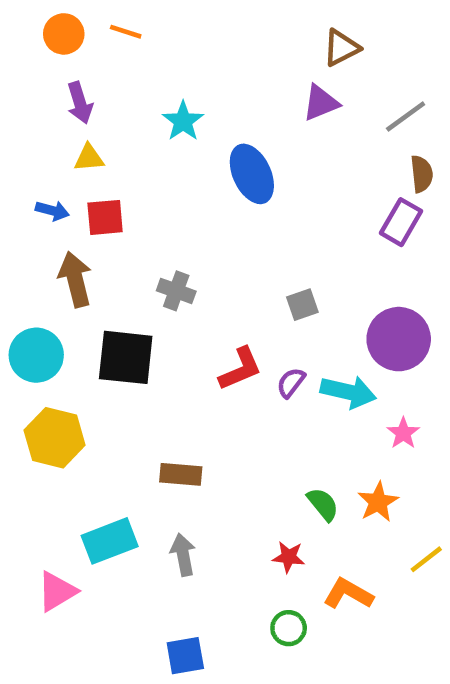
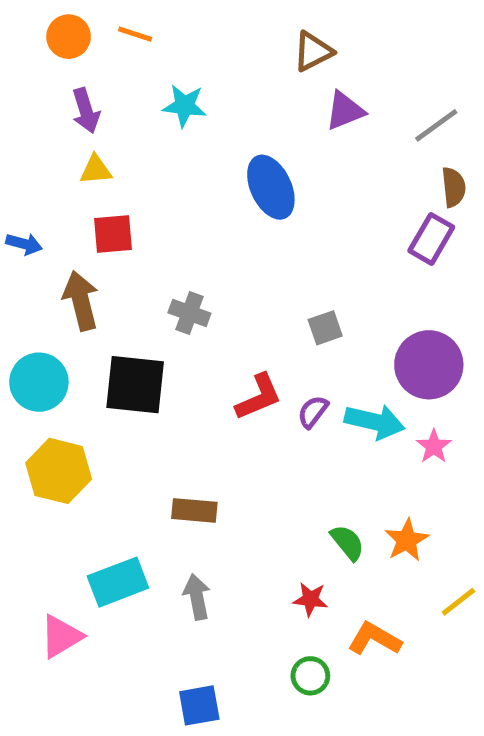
brown triangle: (341, 48) -> (313, 51), moved
cyan star: (183, 121) -> (185, 106), moved, turned -30
blue arrow: (52, 211) -> (24, 244), moved
pink star: (403, 433) -> (434, 446), moved

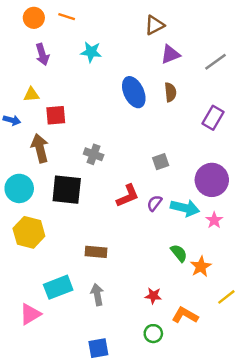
yellow triangle: (96, 170) -> (31, 95), moved
brown semicircle: (454, 187) -> (170, 92), moved
green semicircle: (347, 543) -> (179, 253), moved

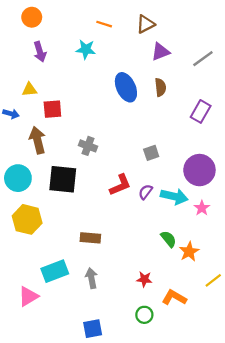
orange line: (67, 17) -> (104, 24), moved

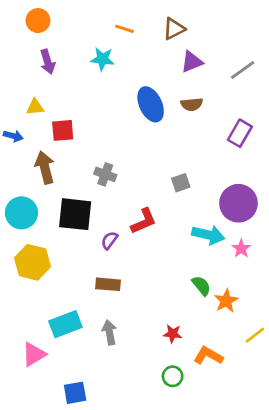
brown semicircle: (160, 87) -> (192, 104), turned 90
purple semicircle: (145, 192) -> (109, 240), moved
blue square: (93, 329) -> (75, 393), moved

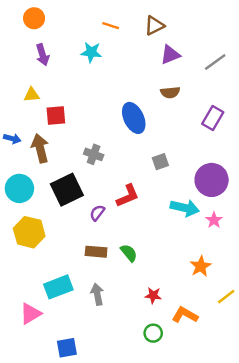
blue ellipse: (151, 104) -> (134, 118), moved
blue arrow: (13, 136) -> (12, 139), moved
black square: (75, 214) -> (67, 190), turned -32
green semicircle: (201, 286) -> (129, 253), moved

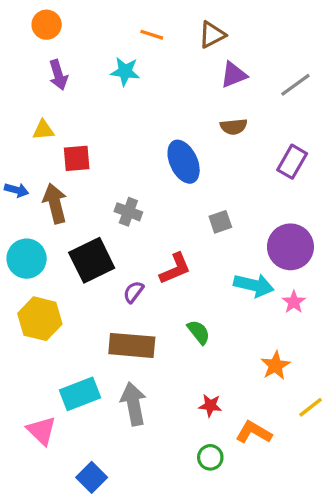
brown rectangle: (96, 252) -> (132, 345), size x1.5
green semicircle: (129, 253) -> (199, 332), moved
gray arrow: (97, 294) -> (133, 404), size x1.4
pink triangle: (30, 314) -> (42, 431), turned -45
blue square: (67, 348) -> (92, 477), turned -35

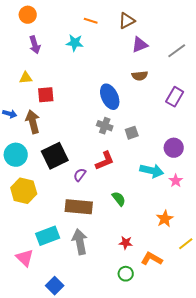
gray cross: (128, 212) -> (105, 126), moved
purple circle: (290, 247) -> (174, 148), size x0.7

